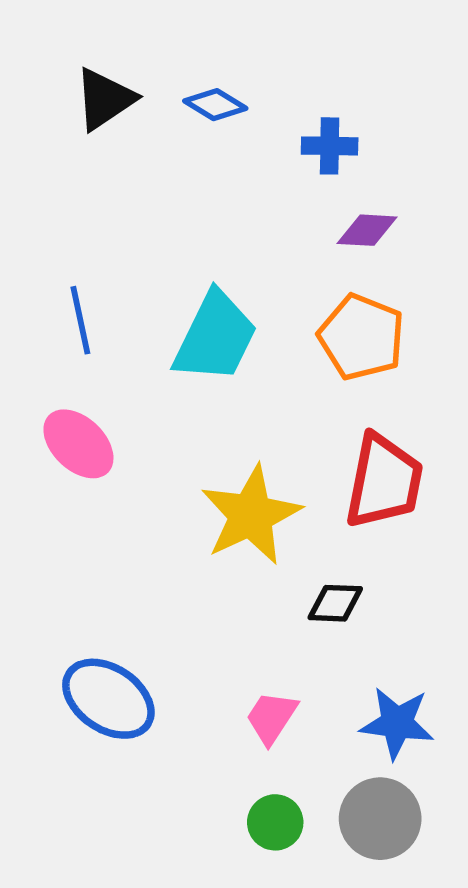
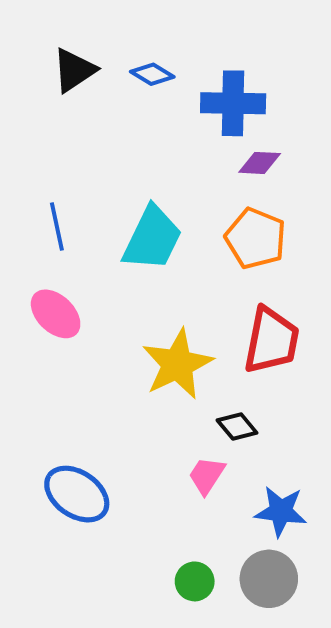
blue cross: (330, 146) -> (233, 103), size x1.6
black diamond: (335, 603) -> (237, 426), turned 48
pink trapezoid: (271, 717) -> (207, 475), moved

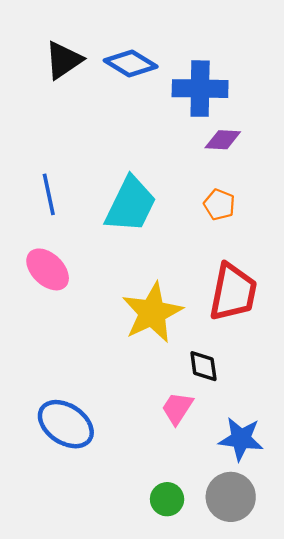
blue diamond: (152, 74) -> (131, 64), size x1.4
orange pentagon: (256, 238) -> (219, 205), size x0.6
black diamond: (237, 426) -> (203, 366), turned 32

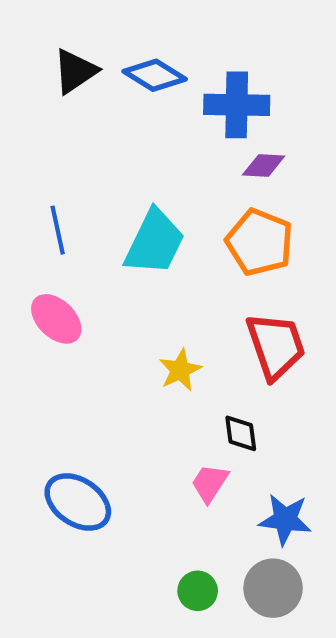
orange pentagon: (219, 205) -> (260, 242), size x1.8
red trapezoid: (233, 292) -> (276, 346), turned -30
yellow star: (152, 313) -> (180, 370), size x0.6

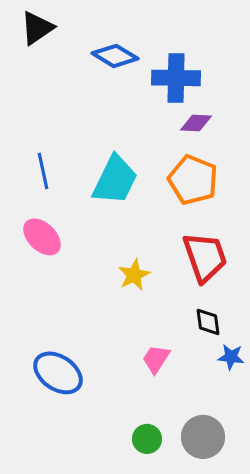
black triangle: (75, 71) -> (37, 28), moved
black diamond: (241, 433) -> (208, 322), moved
blue star: (285, 519) -> (231, 357), moved, size x0.7

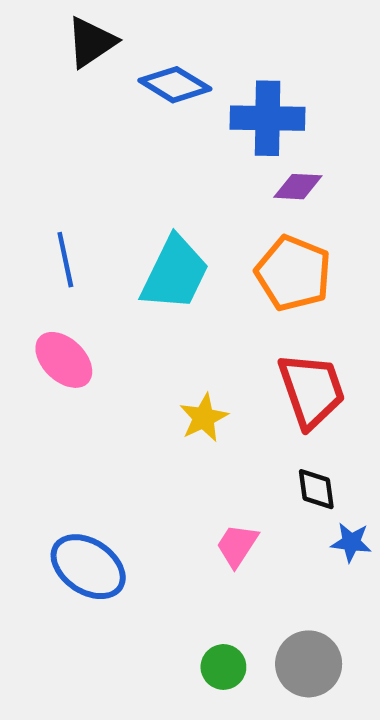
black triangle: (37, 28) -> (91, 42), moved

